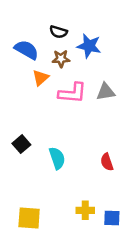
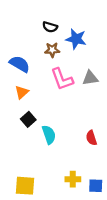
blue semicircle: (27, 50) -> (20, 64), moved
orange triangle: (41, 78) -> (22, 92), moved
pink L-shape: (72, 93) -> (62, 79), turned 65
black square: (21, 144) -> (28, 119), moved

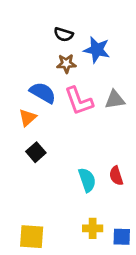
blue semicircle: (20, 64) -> (43, 93), moved
cyan semicircle: (49, 135) -> (87, 180), moved

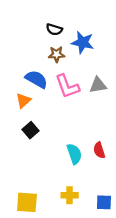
yellow cross: (93, 228) -> (70, 195), moved

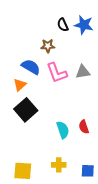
black semicircle: (54, 29) -> (63, 25), moved, turned 48
blue star: (83, 42) -> (84, 25), moved
black square: (30, 130) -> (26, 110), size x1.6

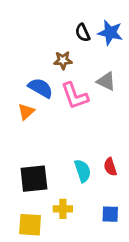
gray triangle: (83, 72) -> (106, 81), moved, turned 35
black square: (26, 110) -> (34, 179), moved, turned 35
yellow cross: (59, 165) -> (63, 209), moved
blue square: (88, 171) -> (110, 214), moved

